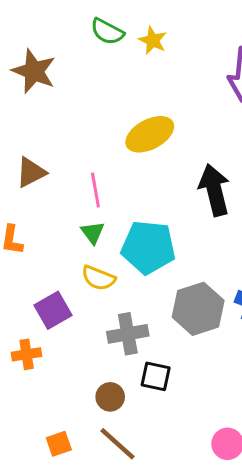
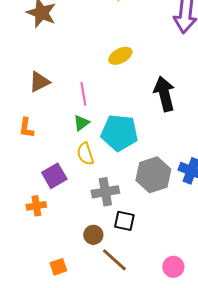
yellow ellipse: (150, 134) -> (120, 56), size x0.7
green triangle: (93, 233) -> (81, 123), turned 30
yellow semicircle: (98, 278) -> (85, 154), turned 50
brown line: (117, 444) -> (114, 260), moved

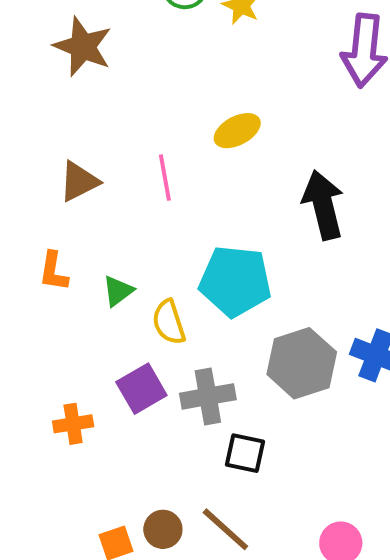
pink line: (83, 94) -> (165, 178), moved
green triangle: (81, 123) -> (118, 291), moved
purple square: (54, 176) -> (141, 389), moved
brown circle: (93, 235) -> (163, 529), moved

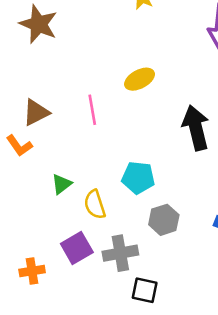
orange L-shape: (53, 271) -> (19, 146), moved, turned -44
cyan pentagon: (235, 281) -> (138, 178), size x0.7
gray hexagon: (302, 363) -> (164, 220), moved, size x0.7

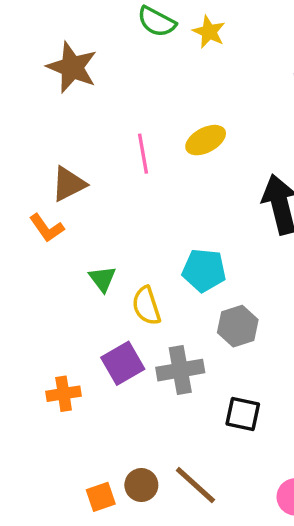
pink line: (92, 110) -> (143, 154), moved
green triangle: (61, 184) -> (102, 279), turned -30
black square: (145, 290) -> (243, 414), moved

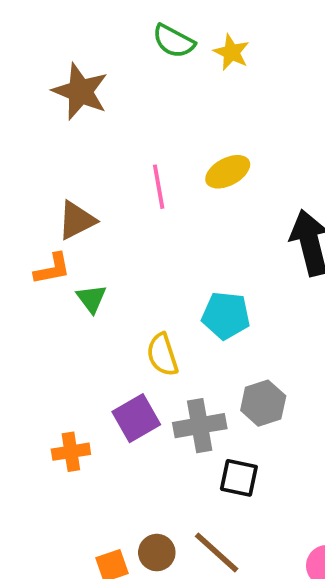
orange L-shape: (47, 228) -> (52, 269), turned -66
green triangle: (102, 279) -> (91, 299), moved
gray hexagon: (238, 326) -> (263, 403), moved
black square: (243, 414) -> (239, 478), moved

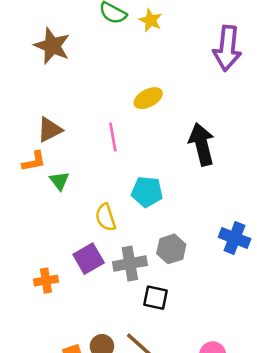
pink line: (159, 187) -> (113, 137), moved

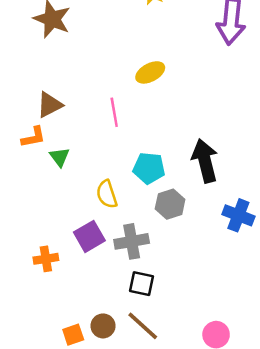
black arrow: (202, 144) -> (205, 161), moved
gray hexagon: (171, 249) -> (170, 204), moved
black square: (155, 298) -> (142, 284), moved

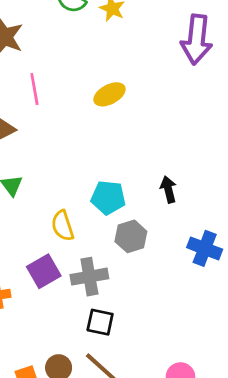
pink line: (114, 112) -> (34, 89), moved
black arrow: (205, 161) -> (168, 189), size x0.6

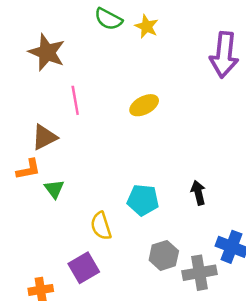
gray hexagon: (131, 236) -> (164, 255), moved
gray cross: (89, 277) -> (200, 273), moved

